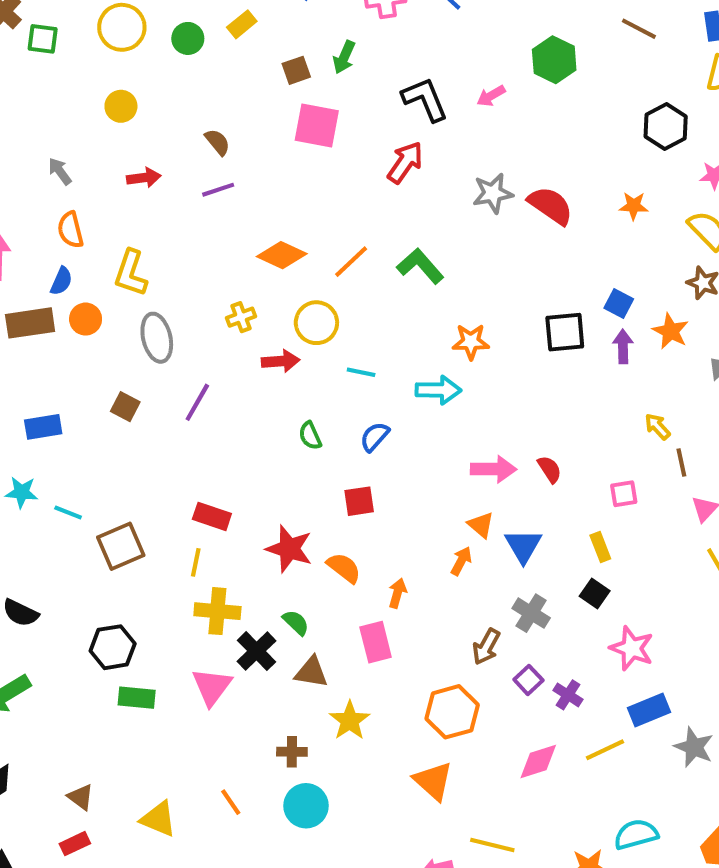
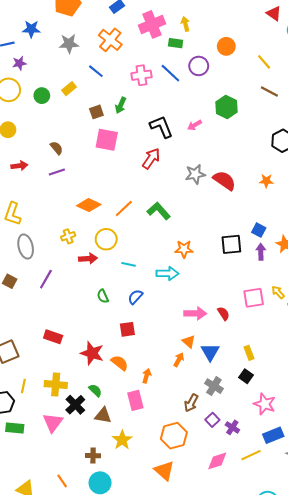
pink square: (624, 494) -> (254, 298), moved, size x1.5
yellow line: (196, 562) -> (23, 386), moved

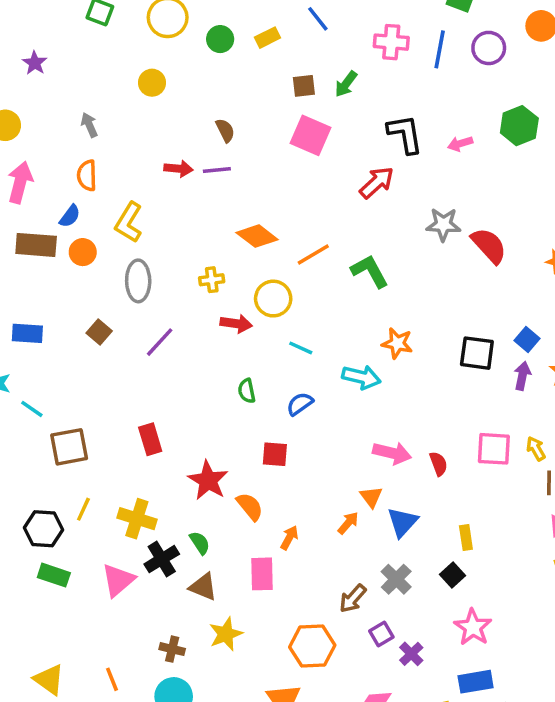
blue line: (170, 73) -> (440, 49), turned 45
red arrow: (19, 166) -> (178, 169), moved
red rectangle: (53, 337) -> (150, 439), turned 42

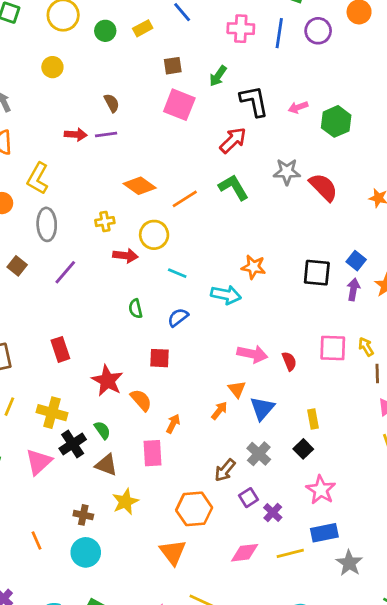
green arrow: (346, 84) -> (218, 76), moved
green hexagon: (519, 126) -> (336, 121), moved
green L-shape: (370, 271) -> (234, 187), moved

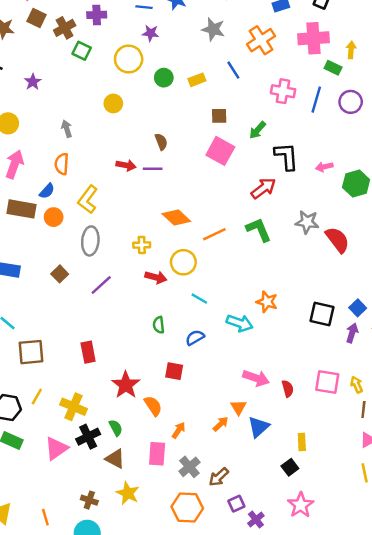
gray cross: (259, 454) -> (189, 467), moved
yellow star: (125, 502) -> (128, 493), turned -30

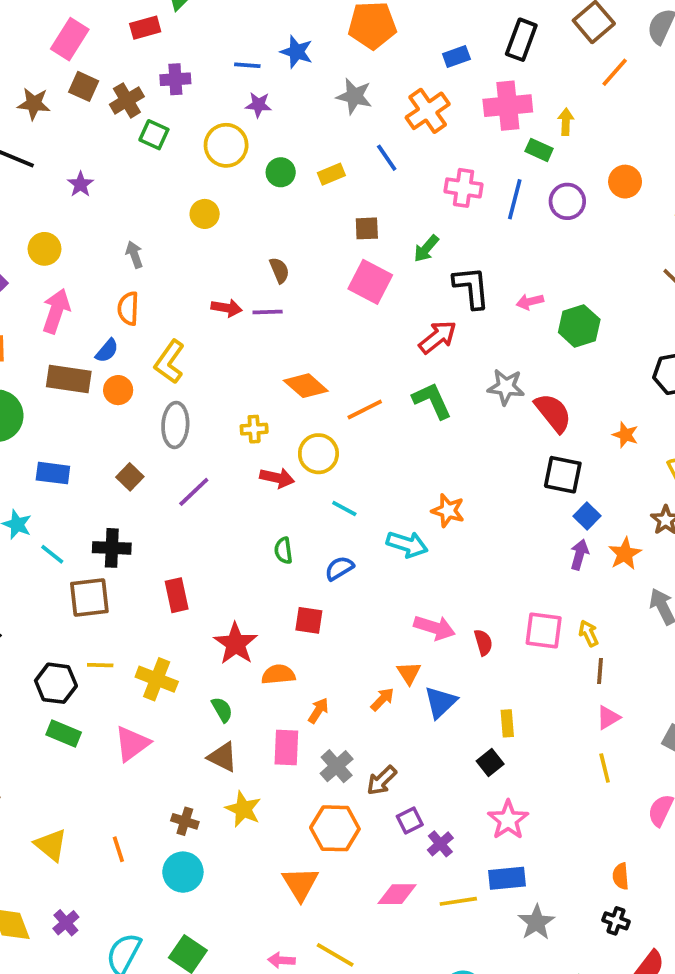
black square: (322, 314) -> (563, 475), moved
yellow line: (37, 397) -> (100, 665), turned 63
orange semicircle: (153, 406) -> (278, 674), turned -60
black cross: (88, 437) -> (112, 548), moved, turned 30

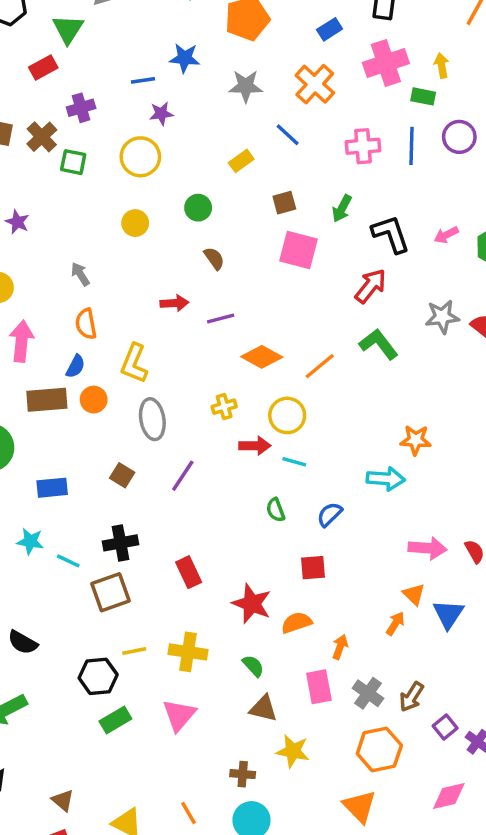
green circle: (281, 172) -> (198, 208), moved
purple line: (268, 312) -> (221, 319), moved
cyan line: (344, 509) -> (294, 462), moved
green rectangle: (64, 733) -> (115, 720), turned -40

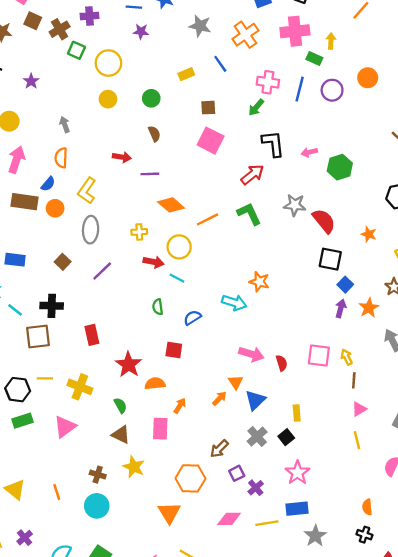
yellow circle: (140, 157) -> (108, 63), moved
green arrow: (342, 208) -> (256, 107), moved
gray cross: (368, 693) -> (257, 437), moved

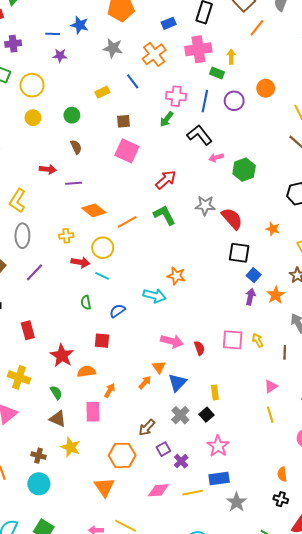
black L-shape: (273, 144) -> (199, 135), moved, turned -30
brown line: (354, 380) -> (285, 352), moved

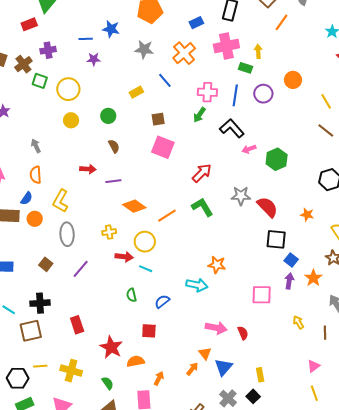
pink square: (233, 340) -> (262, 295), moved

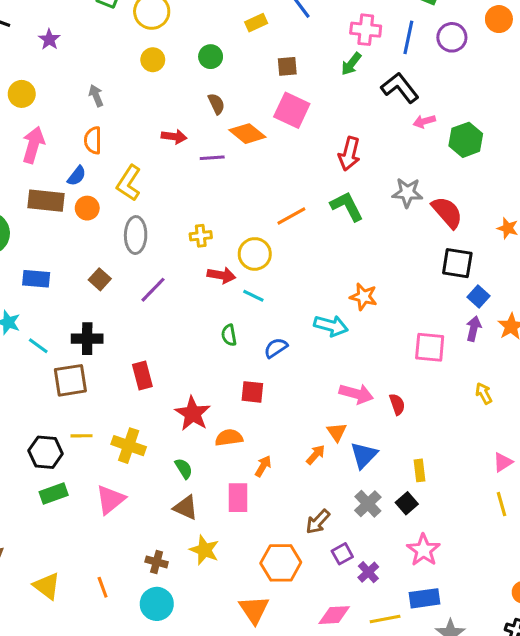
red arrow: (202, 173) -> (349, 154), turned 145
orange diamond: (134, 206) -> (247, 134), moved

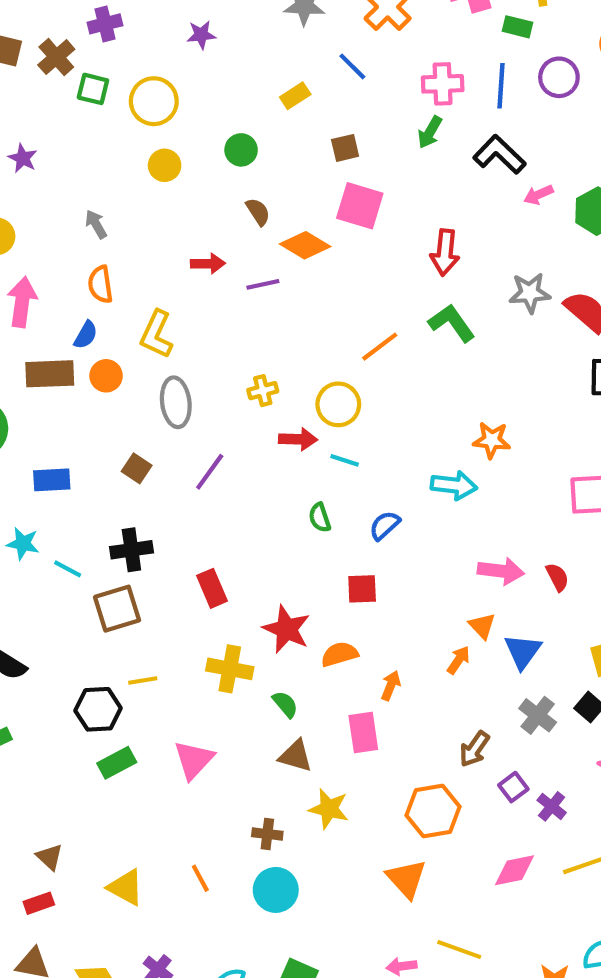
yellow cross: (129, 446) -> (230, 669), moved

